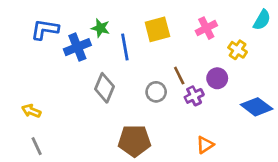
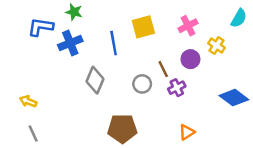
green star: (100, 28) -> (74, 12), moved
purple circle: (217, 78) -> (190, 59), moved

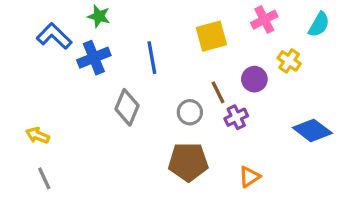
pink cross: (188, 26) -> (264, 20), moved
blue L-shape: (40, 27) -> (54, 36), turned 35
yellow square: (143, 27) -> (211, 36), moved
brown pentagon: (122, 129) -> (188, 162), moved

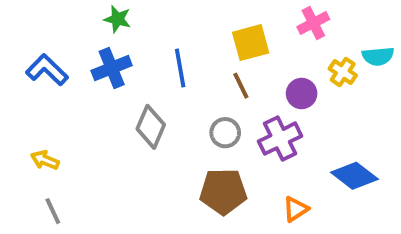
cyan semicircle: (319, 25) -> (378, 56), moved, turned 55
blue L-shape: (54, 36) -> (47, 70), moved
brown line: (218, 92) -> (241, 86), moved
purple cross: (236, 117) -> (280, 139), size x1.5
blue diamond: (312, 130) -> (354, 176), moved

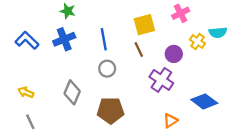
gray diamond: (151, 127) -> (72, 92), moved
gray circle: (225, 133) -> (107, 69), moved
purple cross: (280, 139) -> (161, 80), turned -30
brown pentagon: (223, 191) -> (111, 110), moved

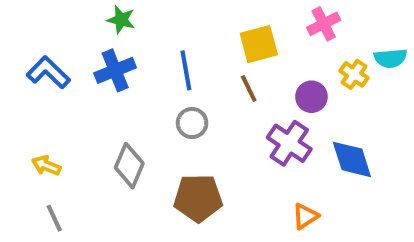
blue diamond: (204, 101) -> (352, 159), moved, turned 35

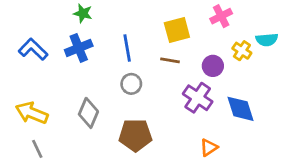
brown line: (249, 89) -> (170, 60), turned -54
yellow arrow: (46, 166) -> (32, 113), size x1.6

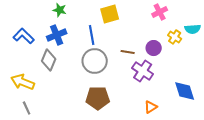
yellow square: (177, 30) -> (110, 14), moved
brown line: (170, 60) -> (128, 52), moved
gray circle: (131, 84) -> (95, 61), size x1.6
blue diamond: (241, 109) -> (185, 91), moved
gray diamond: (88, 113) -> (49, 60), moved

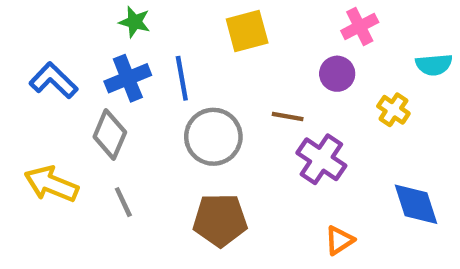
blue line: (92, 35) -> (182, 78), moved
yellow cross: (175, 37) -> (393, 110), moved
purple circle: (154, 48) -> (337, 74), moved
gray line: (27, 108) -> (123, 202), moved

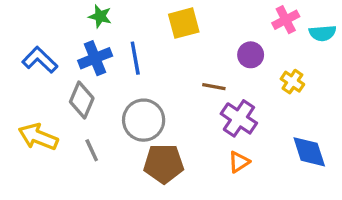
pink cross: (360, 26) -> (286, 20), moved
cyan semicircle: (434, 65) -> (323, 33), moved
gray circle: (213, 137) -> (144, 120), moved
orange triangle: (339, 240) -> (239, 162), moved

